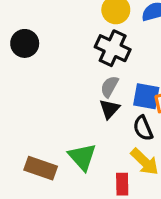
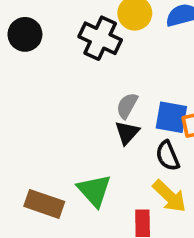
black circle: (25, 43) -> (25, 34), moved
black cross: (113, 48) -> (100, 38), moved

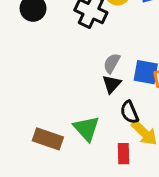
black semicircle: (168, 156) -> (129, 112), moved

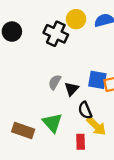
gray semicircle: (112, 63) -> (55, 82), moved

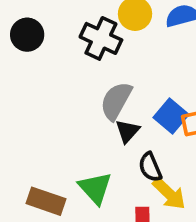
blue square: (97, 80) -> (171, 116), turned 30
gray semicircle: (55, 82) -> (116, 101), moved, size x1.5

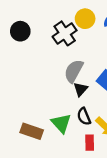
black cross: (101, 38) -> (65, 33), turned 30
black semicircle: (150, 167) -> (84, 116), moved

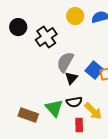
black cross: (65, 33) -> (46, 37), moved
black semicircle: (84, 116) -> (74, 102), turned -77

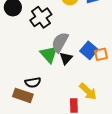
black semicircle: (74, 102) -> (33, 82), moved
green triangle: (54, 108) -> (49, 54), moved

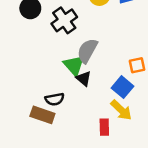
blue square: (89, 50) -> (122, 87), moved
black triangle: (66, 58) -> (84, 79), moved, turned -32

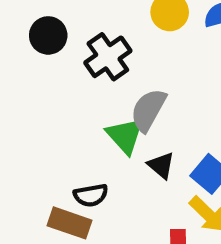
black triangle: (84, 79) -> (161, 165), moved

